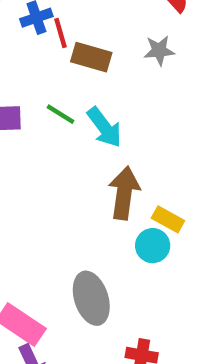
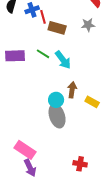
brown arrow: (124, 193) -> (72, 90), size x0.7
cyan circle: (153, 246) -> (56, 100), moved
gray ellipse: (91, 298) -> (57, 116), moved

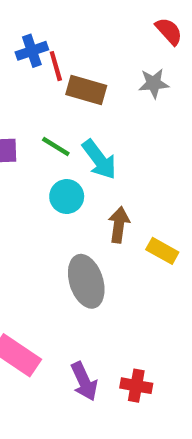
cyan circle: (56, 100) -> (67, 196), moved
purple arrow: (30, 168) -> (84, 381), moved

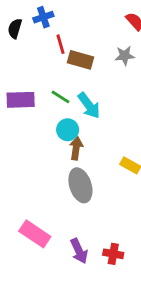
blue cross: (32, 51) -> (43, 17), moved
brown arrow: (119, 225) -> (76, 148), moved

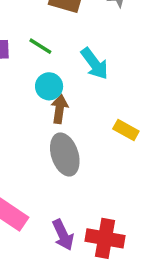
cyan arrow: (89, 106) -> (94, 64), moved
red cross: (113, 254) -> (105, 238), size x1.5

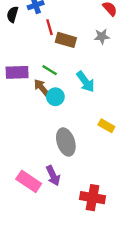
brown arrow: (60, 109) -> (41, 87), moved, turned -48
purple arrow: (63, 235) -> (53, 176), moved

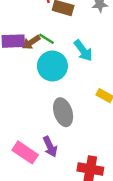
brown arrow: (41, 87) -> (31, 42), moved, turned -84
cyan circle: (55, 97) -> (52, 66), size x1.6

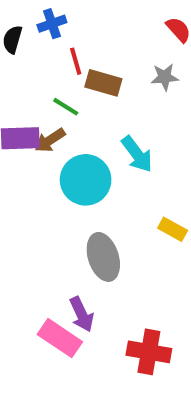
green line: (46, 39) -> (66, 107), moved
pink rectangle: (25, 152) -> (60, 338), moved

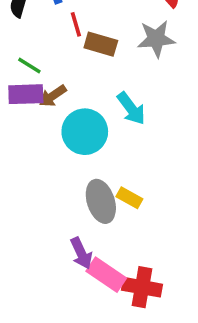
gray star: (165, 77) -> (156, 39), size x1.5
green line: (66, 107) -> (29, 66), moved
yellow rectangle: (173, 229) -> (129, 198), moved
pink rectangle: (60, 338) -> (106, 275), moved

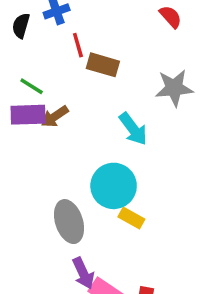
gray star: (156, 39) -> (174, 88), moved
cyan circle: (85, 132) -> (114, 186), moved
gray ellipse: (101, 201) -> (69, 222), moved

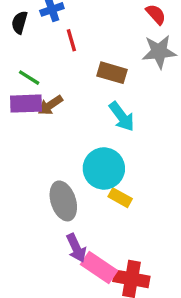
brown rectangle: (103, 65) -> (112, 73), moved
gray star: (174, 88) -> (159, 52), moved

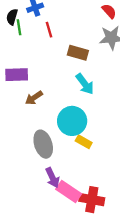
green line: (29, 78) -> (19, 27), moved, turned 49
brown arrow: (50, 105) -> (34, 98), moved

